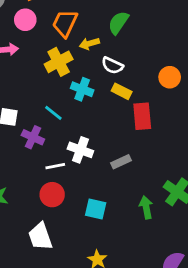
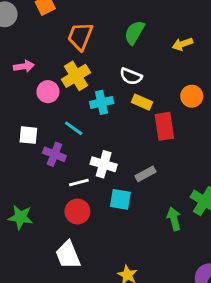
pink circle: (25, 20) -> (48, 92), moved
yellow arrow: (89, 44) -> (182, 44), moved
orange circle: (170, 77) -> (192, 96), moved
cyan cross: (82, 89) -> (102, 102), turned -30
cyan square: (96, 209) -> (120, 199), moved

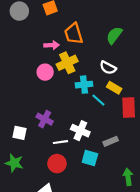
orange trapezoid: (80, 36) -> (74, 34), turned -45
pink arrow: (24, 66) -> (52, 45), moved
cyan line: (74, 128) -> (98, 100), moved
white square: (28, 135) -> (20, 133), moved

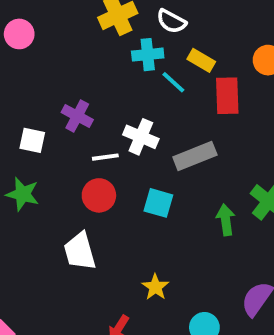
white semicircle: (108, 68) -> (171, 21), moved
pink circle: (45, 72) -> (19, 34), moved
gray rectangle: (111, 141) -> (195, 156), size x1.5
cyan square: (90, 158) -> (158, 203), moved

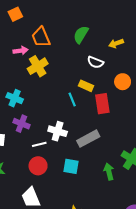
white semicircle: (171, 21) -> (95, 62), moved
cyan cross: (148, 55) -> (15, 98), moved, turned 35
cyan line: (173, 82) -> (72, 99), turned 32

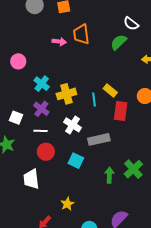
white semicircle: (95, 62) -> (131, 24), moved
yellow cross: (38, 66) -> (66, 94), moved
white line: (39, 144) -> (40, 131), moved

